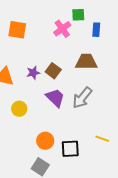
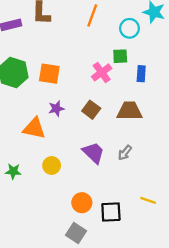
brown square: (53, 71) -> (91, 110), moved
purple star: (33, 73) -> (56, 109), moved
gray arrow: (82, 98) -> (125, 153), size x0.6

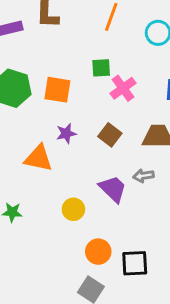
green square: (120, 56) -> (101, 68), moved
gray arrow: (125, 153) -> (143, 176), moved, turned 42
yellow circle: (52, 165) -> (73, 209), moved

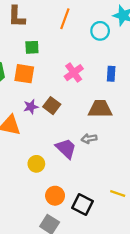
green square: (101, 68) -> (32, 47), moved
brown square: (110, 135) -> (52, 106), moved
black square: (135, 263) -> (82, 204), turned 30

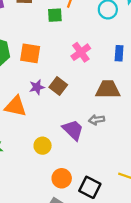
green square: (32, 47) -> (55, 15), moved

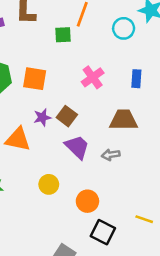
purple trapezoid: (73, 130) -> (77, 147), moved
orange circle: (62, 178) -> (87, 201), moved

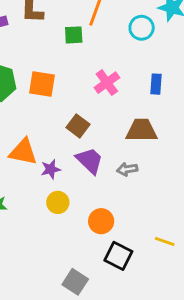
purple star: (42, 117) -> (51, 169), moved

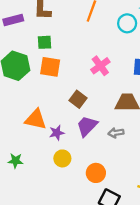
green square: (74, 35) -> (45, 42), moved
purple trapezoid: (90, 161) -> (87, 126), turned -90

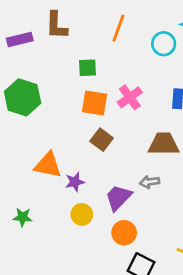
green square: (45, 42) -> (87, 68), moved
orange square: (50, 67) -> (95, 103), moved
purple trapezoid: (87, 126) -> (118, 197), moved

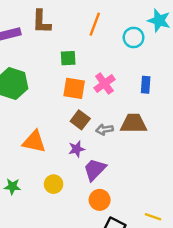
purple star: (75, 182) -> (77, 149), moved
gray arrow: (150, 182) -> (104, 130), moved
yellow circle: (82, 214) -> (54, 184), moved

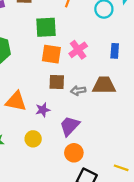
green square: (68, 58) -> (46, 27), size x1.5
brown square: (80, 120) -> (57, 82), turned -35
purple star: (77, 149) -> (43, 110), moved

